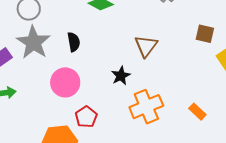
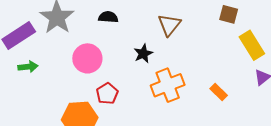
black semicircle: (74, 42) -> (108, 17), moved, turned -78

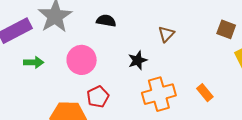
brown triangle: (169, 25) -> (166, 34), size x0.7
green arrow: (28, 67) -> (34, 62), moved
orange rectangle: (219, 92) -> (205, 93), moved

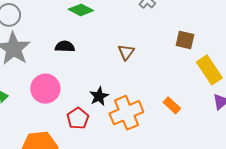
black star: (138, 60) -> (99, 96), moved
red pentagon: (98, 97) -> (78, 118), moved

